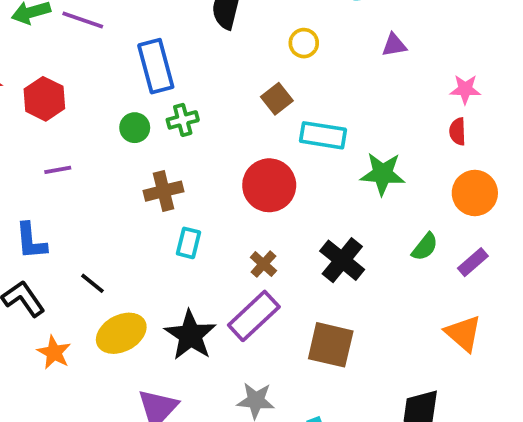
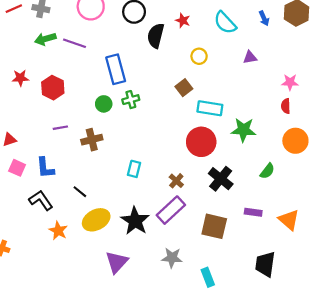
red circle: (269, 185) -> (201, 142), moved
brown cross: (164, 191) -> (92, 140), moved
purple rectangle: (473, 262) -> (253, 212), moved, turned 49

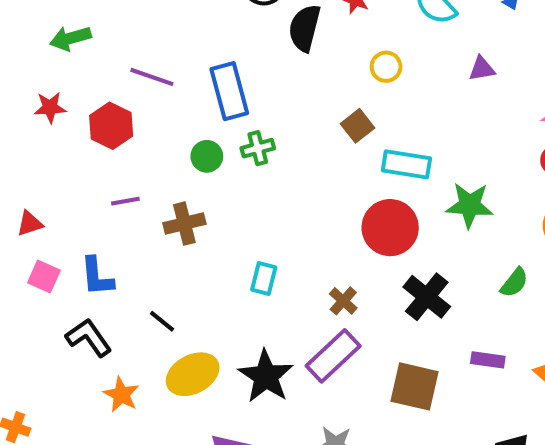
green arrow: (45, 39) -> (70, 38), moved
purple line: (74, 43) -> (152, 77), moved

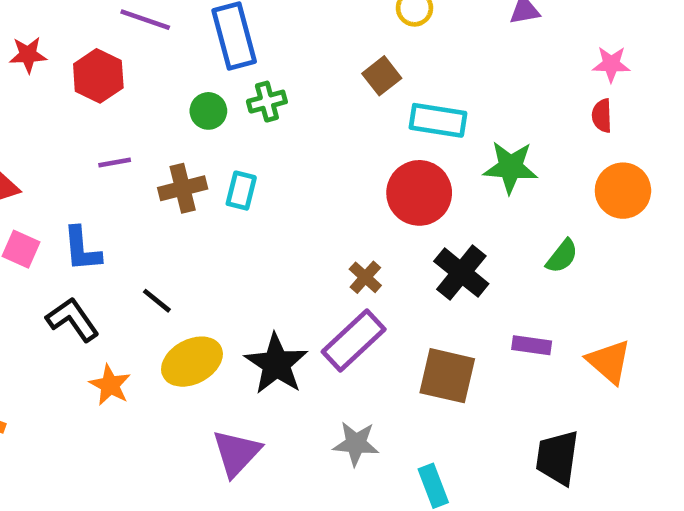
cyan rectangle: (264, 278) -> (241, 191), moved

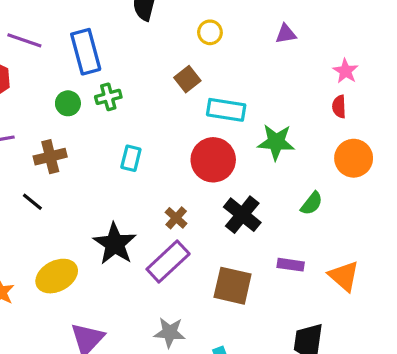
pink star: (611, 64) -> (346, 71), turned 30
cyan rectangle: (241, 191) -> (131, 158), moved
black line: (157, 301) -> (32, 202), moved
black star: (276, 364) -> (115, 244), moved

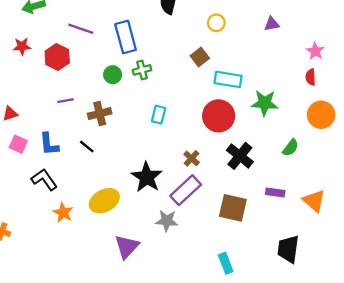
gray star: (170, 332) -> (167, 221), moved

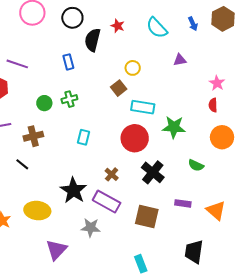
yellow circle: (216, 23) -> (133, 68), moved
blue rectangle: (126, 37) -> (68, 62), moved, size x0.6
green semicircle: (291, 148) -> (196, 165), turned 77
purple rectangle: (186, 190) -> (107, 201), turned 72
yellow ellipse: (104, 201) -> (37, 211), turned 35

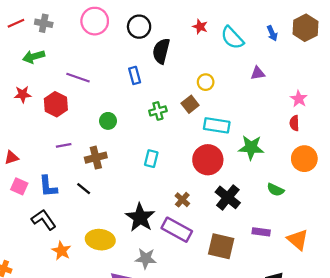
red star: (118, 26) -> (200, 27), moved
green cross: (69, 99) -> (158, 111), moved
gray star: (91, 228) -> (146, 258), moved

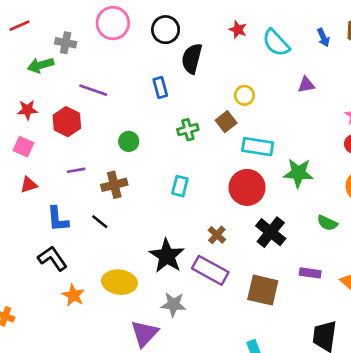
gray cross: (44, 23) -> (66, 43), moved
red triangle: (11, 158) -> (29, 185), moved
pink square: (19, 186) -> (23, 147), moved

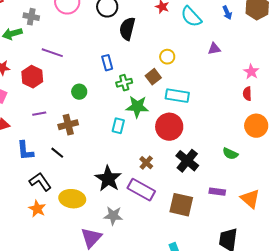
blue rectangle: (160, 87) -> (107, 63), moved
green star: (298, 173) -> (137, 107), moved
black L-shape: (52, 258) -> (40, 182), moved

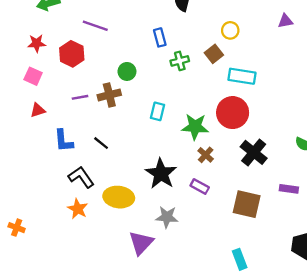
green star: (137, 107) -> (195, 127), moved
brown cross: (68, 125) -> (109, 95), moved
cyan rectangle: (118, 126) -> (157, 111), moved
purple rectangle: (141, 190) -> (200, 186), size x0.6

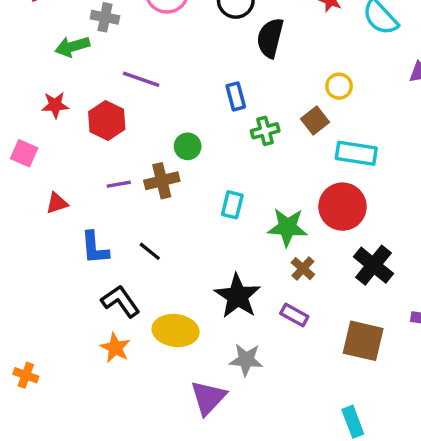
pink square: (33, 76) -> (24, 153), moved

